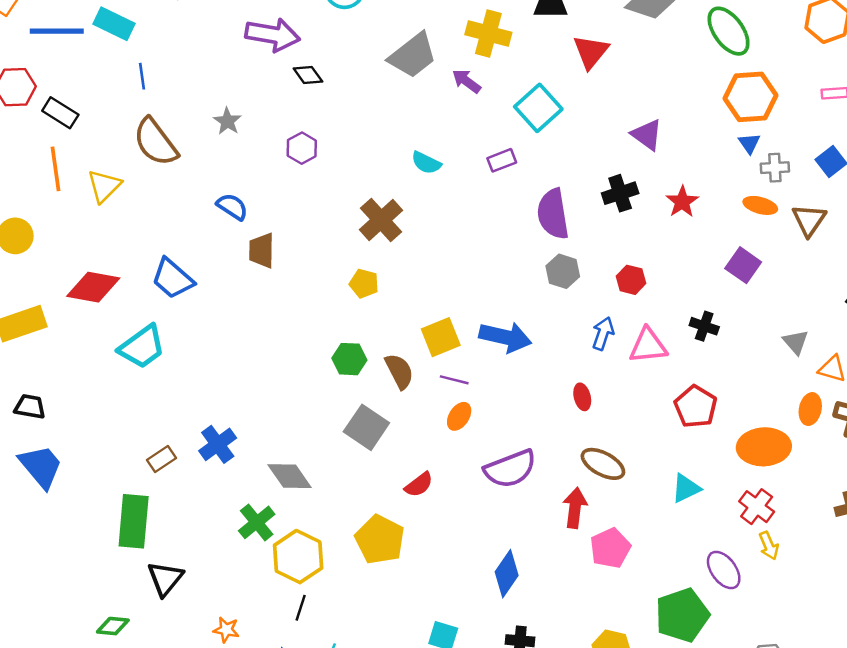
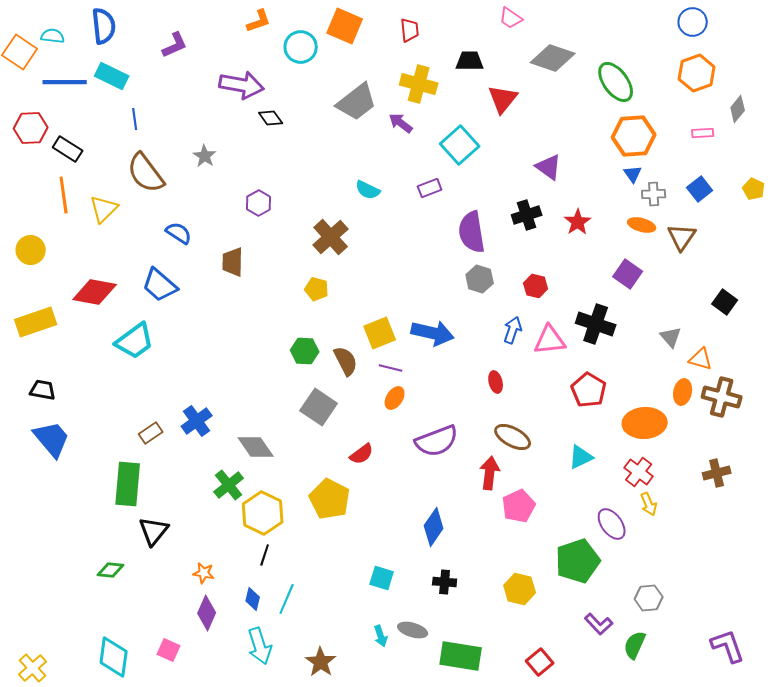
purple hexagon: (302, 148) -> (259, 203), moved
blue semicircle: (232, 207) -> (179, 233), moved
black cross: (704, 326) -> (596, 324), size x1.6

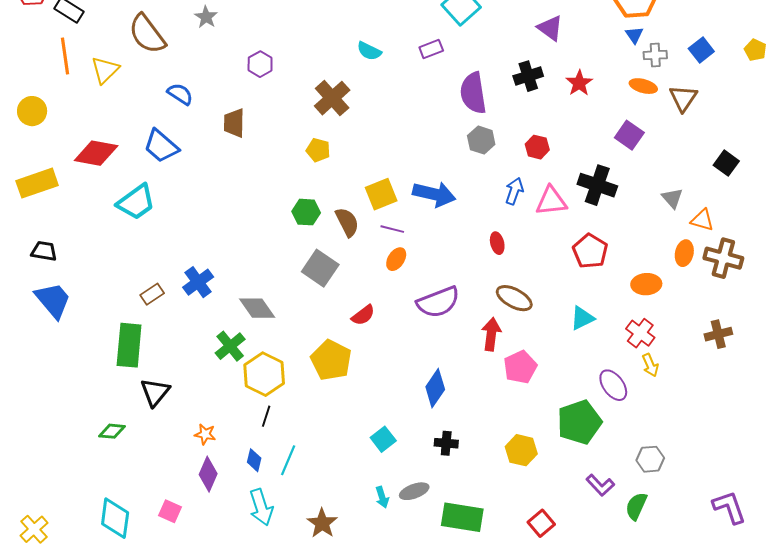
orange ellipse: (645, 423) -> (646, 284), size x0.7
cyan square: (382, 578) -> (383, 439), turned 35
gray ellipse: (413, 630) -> (414, 491), turned -36

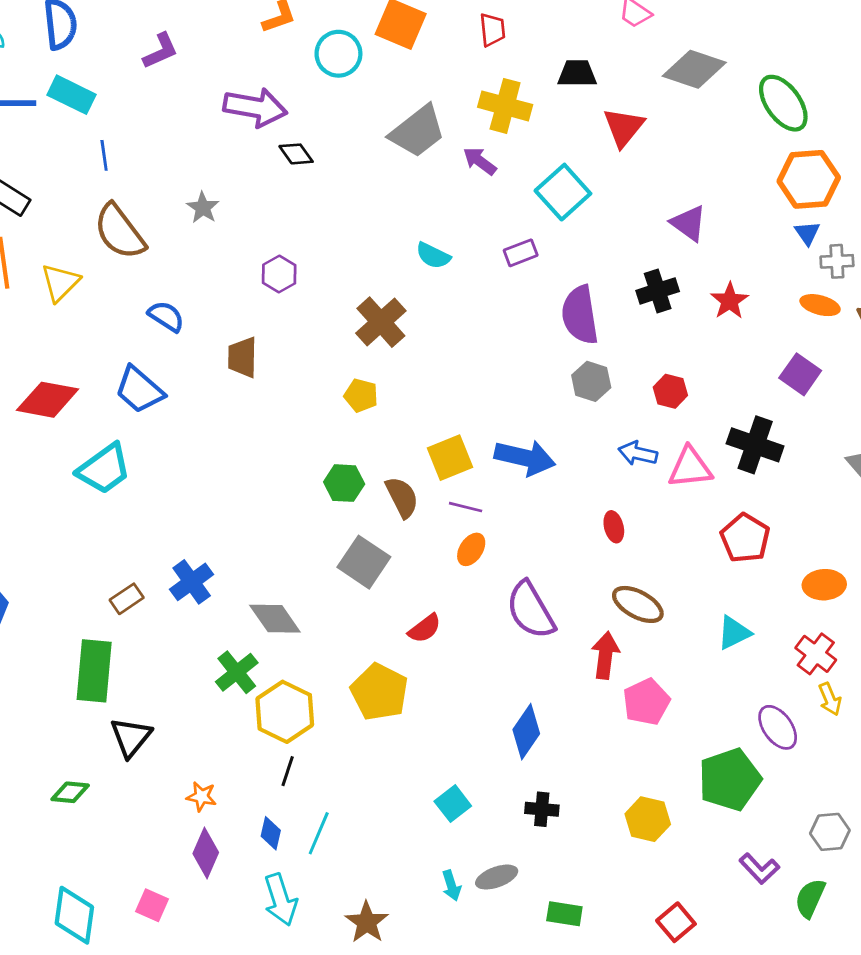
blue arrow: (514, 191) -> (638, 453), turned -96
purple semicircle: (438, 302) -> (531, 610), turned 81
green rectangle: (462, 517) -> (564, 914), size x0.6

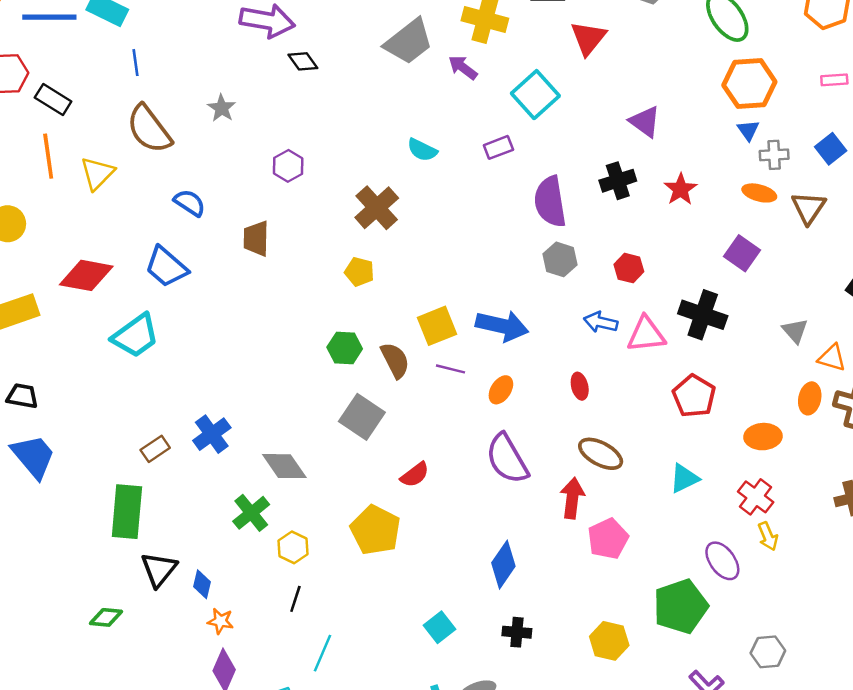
orange ellipse: (471, 549) -> (501, 390), moved
yellow hexagon: (285, 712) -> (293, 547), size x0.6
blue diamond: (271, 833) -> (202, 584), moved

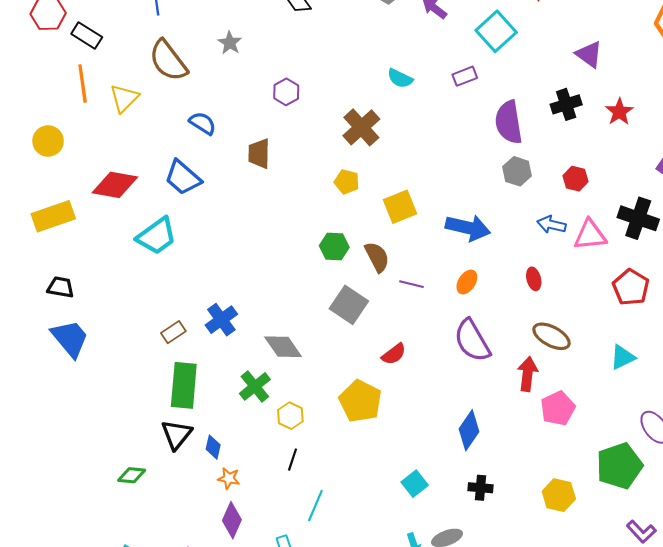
yellow square: (437, 326) -> (400, 207), moved
purple line: (450, 369) -> (412, 284), moved
green rectangle: (127, 512) -> (184, 385), moved

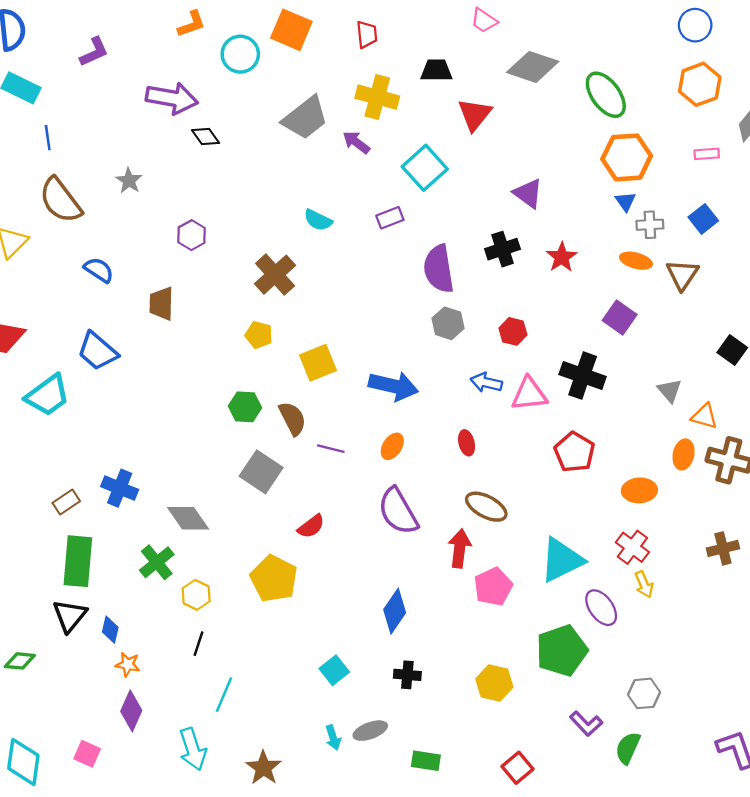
blue trapezoid: (183, 178) -> (98, 351), moved
blue cross: (221, 320) -> (120, 488), turned -32
cyan triangle: (623, 357) -> (562, 560), moved, size x1.6

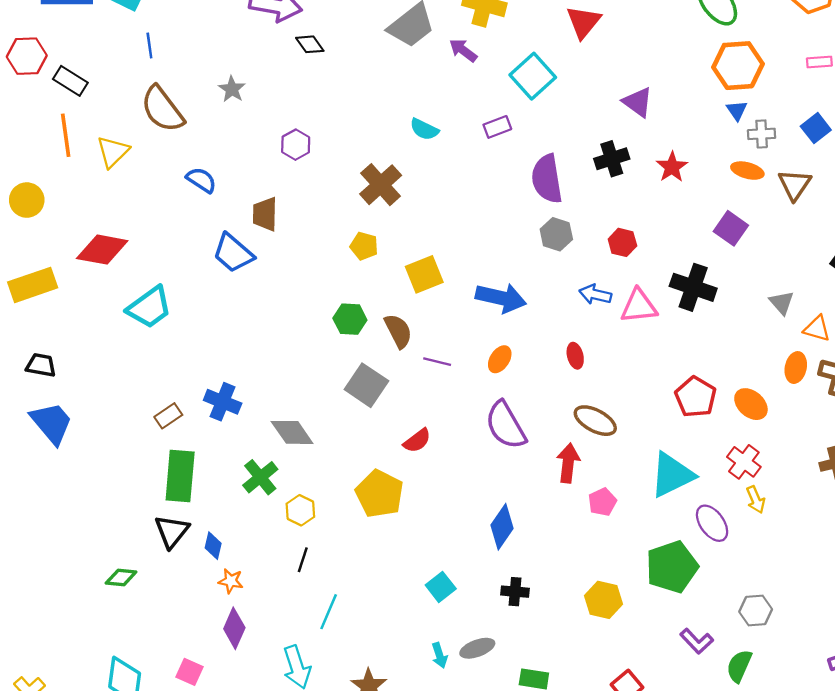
blue trapezoid: (98, 351) -> (233, 253), moved
red pentagon: (574, 452) -> (696, 397), moved
orange ellipse: (639, 490) -> (751, 404), turned 44
pink pentagon: (493, 587) -> (602, 502), size x0.7

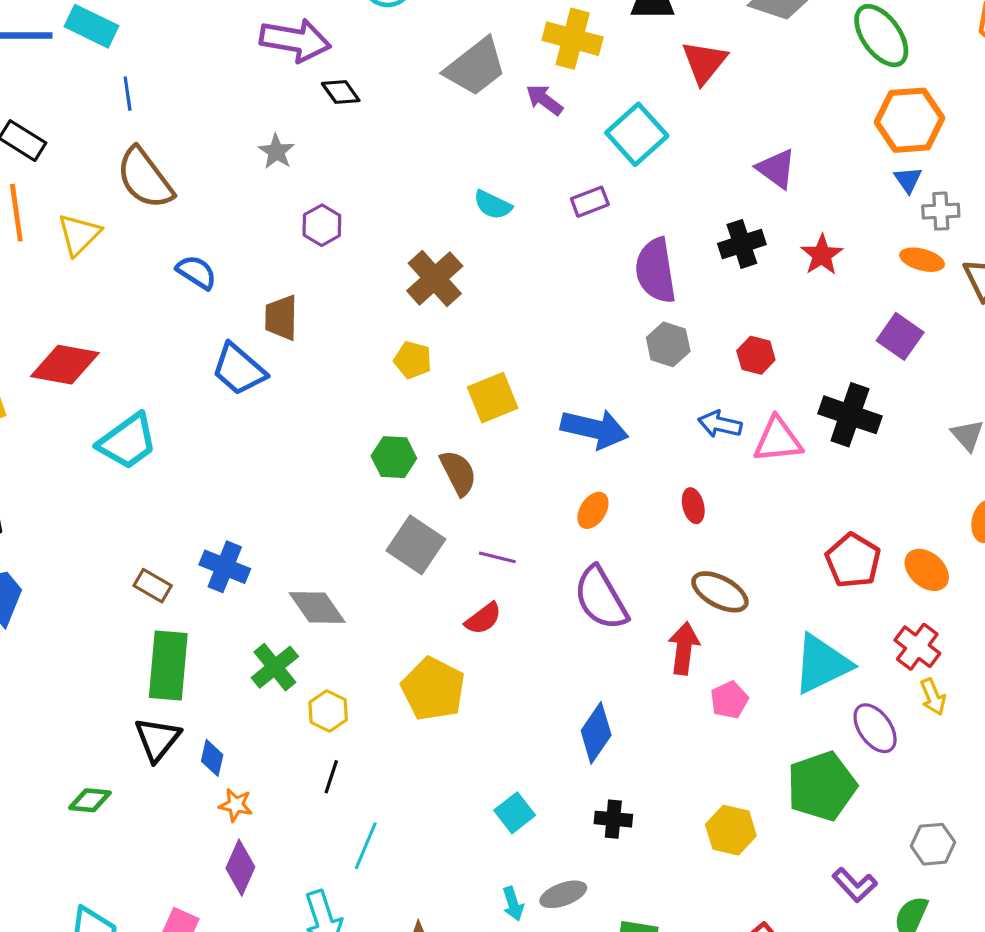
gray star: (232, 89) -> (276, 152), moved
purple line: (437, 362) -> (497, 557), moved
brown rectangle: (168, 416) -> (153, 586), turned 64

